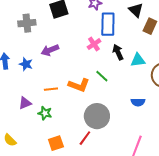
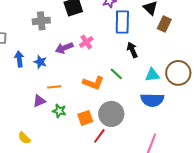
pink cross: (94, 44) -> (86, 42), moved
cyan triangle: (138, 60) -> (152, 75), moved
orange line: (51, 89) -> (54, 87), moved
blue semicircle: (138, 102) -> (152, 100), size x1.6
orange square: (56, 143) -> (85, 118), moved

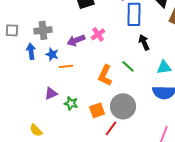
gray cross: (41, 21) -> (43, 30), moved
orange L-shape: (93, 83) -> (105, 75), turned 95
orange line: (54, 87) -> (66, 66), moved

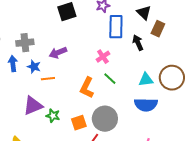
pink cross: (98, 34) -> (103, 57), moved
black arrow: (144, 42) -> (138, 43), moved
purple triangle: (51, 93) -> (33, 106), size x1.5

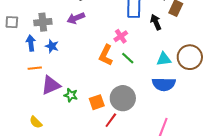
purple arrow: (58, 53) -> (76, 18), moved
orange line: (48, 79) -> (35, 68), moved
orange L-shape: (87, 88) -> (106, 55), moved

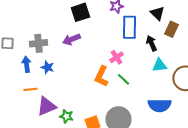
cyan triangle: (164, 59) -> (159, 65), moved

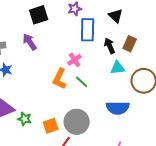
brown rectangle: (171, 29) -> (130, 44), moved
purple arrow: (71, 39) -> (30, 42), turned 78

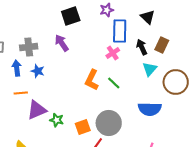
pink cross: (75, 60) -> (113, 53), moved
cyan triangle: (118, 68) -> (150, 69), turned -42

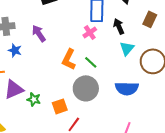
purple arrow: (62, 43) -> (39, 33), moved
brown rectangle: (162, 45) -> (150, 19), moved
gray circle: (109, 123) -> (86, 88), moved

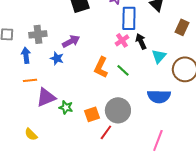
black arrow: (119, 26) -> (141, 41), moved
purple arrow: (39, 33) -> (71, 41), turned 96
blue star: (15, 50) -> (57, 58), moved
gray circle: (86, 88) -> (118, 110), moved

